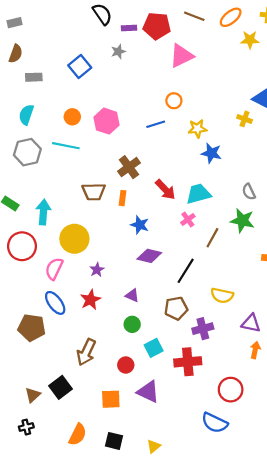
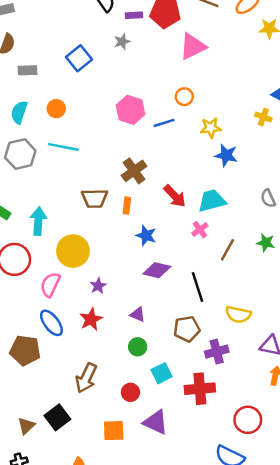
orange circle: (72, 117) -> (56, 109), moved
pink hexagon: (107, 121) -> (130, 110), moved
green star: (242, 221) -> (266, 243), moved, size x0.7
black line: (186, 271) -> (197, 287), turned -50

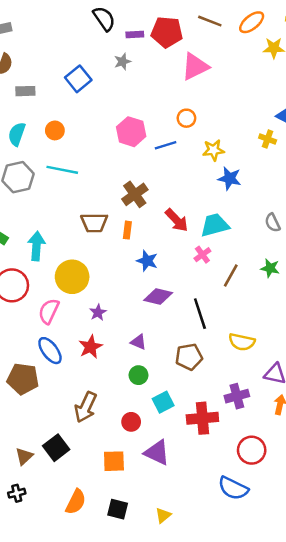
purple cross: (217, 352) -> (237, 396), moved

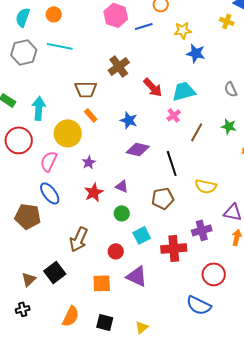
orange rectangle: (127, 230) -> (91, 115), moved, turned -48
red star: (91, 347) -> (94, 192), moved

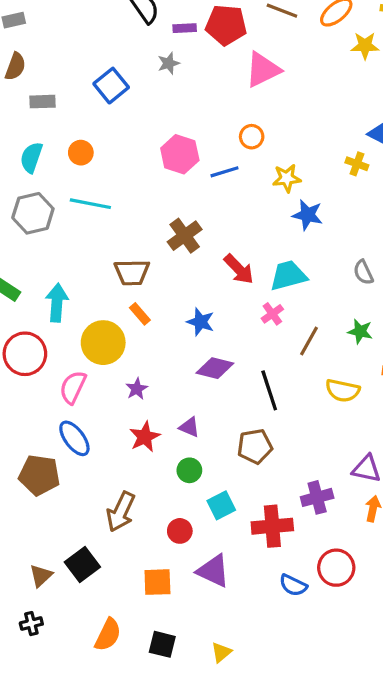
yellow semicircle: (206, 186) -> (343, 390), moved
blue semicircle: (199, 305) -> (293, 585), moved, size x0.7

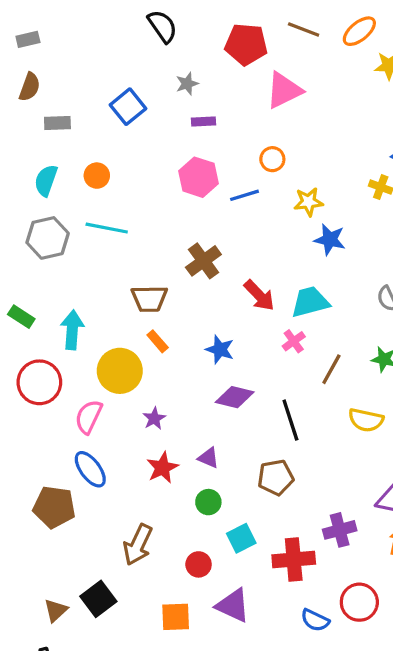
purple rectangle: (185, 28) -> (203, 121), moved

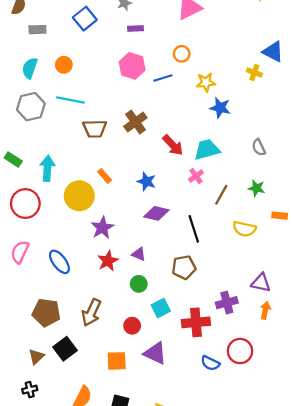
brown trapezoid: (149, 299) -> (95, 129), moved
pink semicircle: (89, 417) -> (20, 252), moved
purple star: (154, 418) -> (102, 228), size x1.5
brown pentagon: (54, 507) -> (46, 312), moved

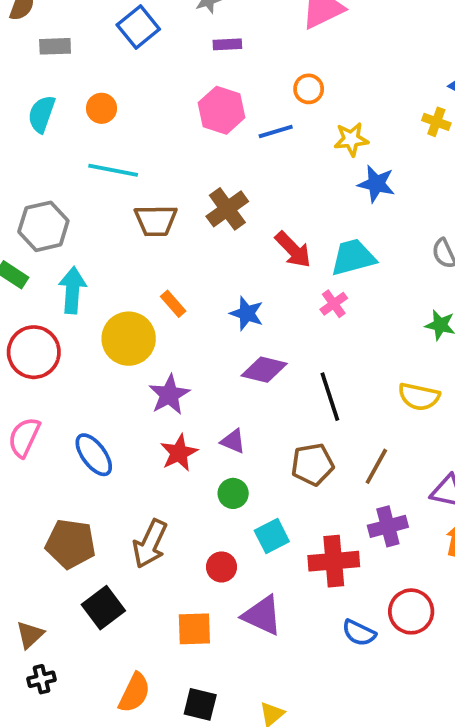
gray hexagon: (31, 107) -> (43, 226), moved
brown line: (221, 195) -> (376, 466), moved
brown triangle: (36, 357) -> (30, 635), moved

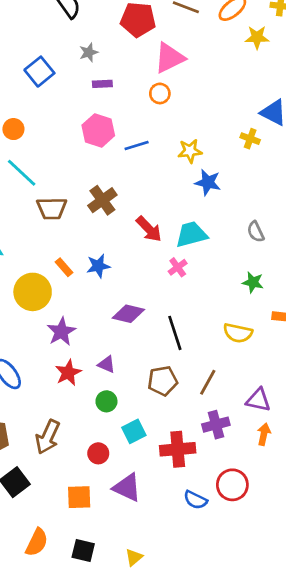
orange circle: (309, 89) -> (160, 93), moved
cyan line: (113, 170) -> (22, 173), turned 32
blue star: (247, 313) -> (98, 266), moved, turned -30

